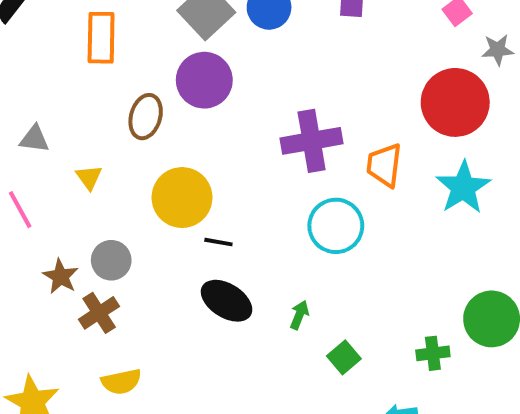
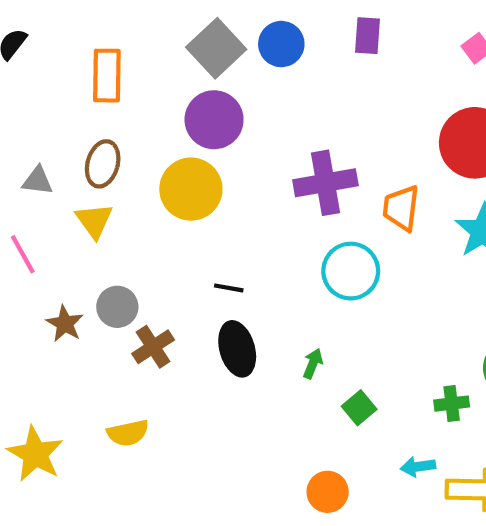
brown ellipse: (146, 117) -> (103, 164), moved
yellow triangle: (89, 177) -> (94, 221), size x1.4
yellow circle: (182, 198) -> (191, 189), moved
black ellipse: (227, 301) -> (237, 349), turned 42
brown cross: (99, 313) -> (153, 347), moved

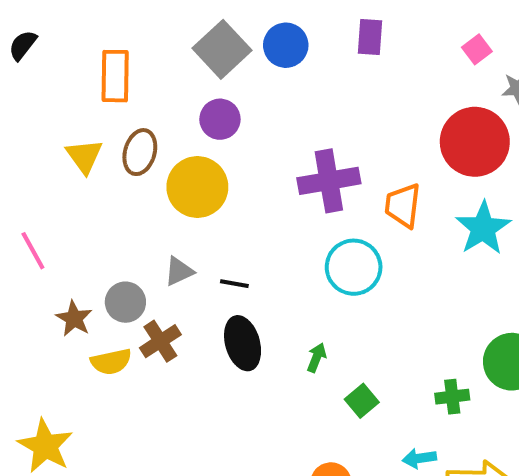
purple circle: (214, 120) -> (220, 119), size x0.7
brown ellipse: (103, 164) -> (140, 152), moved
gray triangle: (37, 181) -> (179, 271), moved, turned -32
yellow triangle: (94, 221) -> (84, 156), moved
yellow semicircle: (128, 433) -> (111, 362), moved

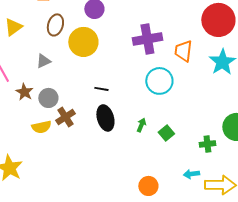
yellow triangle: (84, 156) -> (13, 27), moved, turned 30
gray triangle: (179, 271) -> (43, 61), moved
brown star: (74, 319) -> (24, 92), moved
green square: (362, 401) -> (166, 133), moved

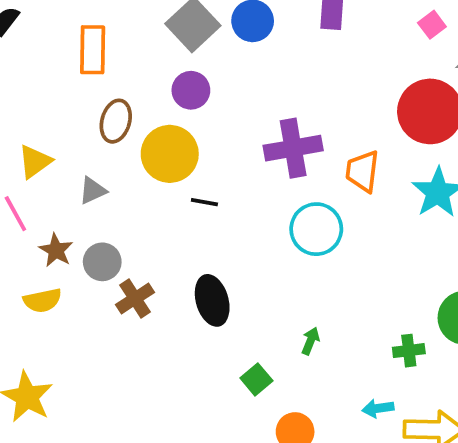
yellow triangle: (13, 27) -> (35, 162), moved
black line: (101, 89) -> (204, 202), moved
green arrow: (141, 125) -> (310, 341), moved
yellow semicircle: (41, 127) -> (42, 300), moved
green square: (166, 133) -> (256, 379), moved

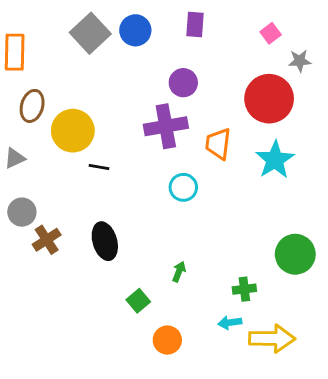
purple circle: (191, 90) -> (183, 83), moved
cyan circle: (316, 229) -> (183, 187), size x0.7
green cross: (409, 351) -> (244, 289), moved

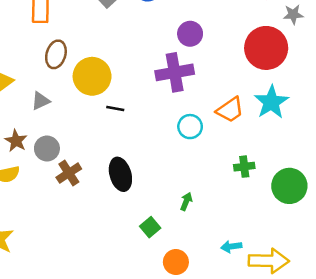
orange trapezoid: (218, 144) -> (230, 110), moved, turned -132
green cross: (244, 289) -> (244, 167), moved

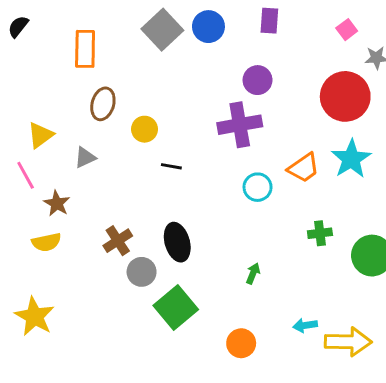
yellow circle: (92, 76) -> (145, 129), size x0.6
gray circle: (47, 149) -> (142, 272), moved
green square: (150, 227) -> (176, 308), moved, size x1.8

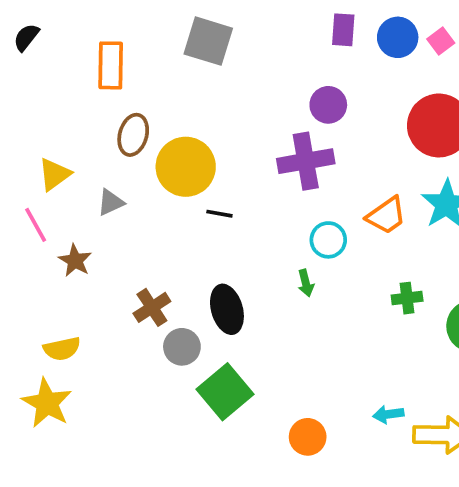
blue circle: (208, 27) -> (398, 37), moved
gray square: (162, 30) -> (208, 41), turned -30
yellow circle: (145, 129) -> (186, 167), size x1.8
yellow semicircle: (46, 242) -> (62, 349), moved
green arrow: (253, 273) -> (306, 283), moved, turned 144

